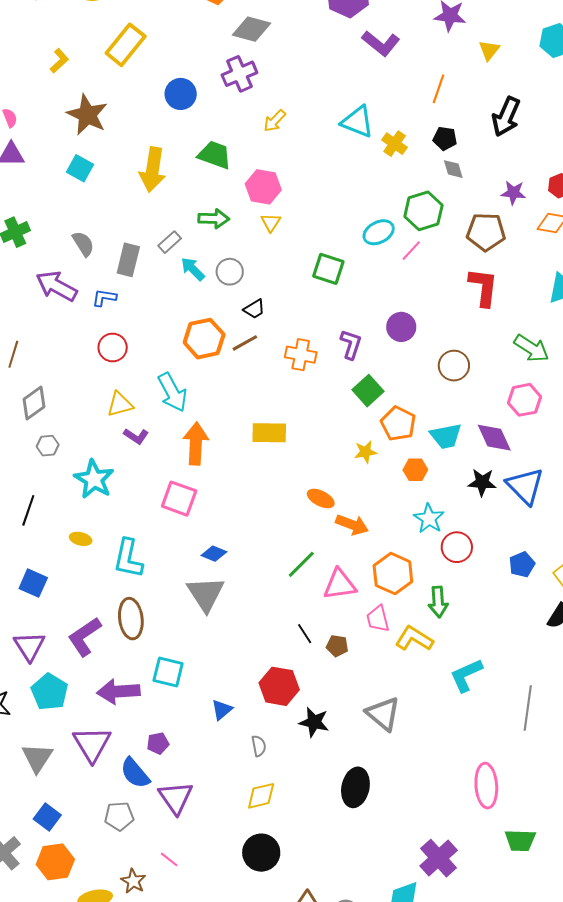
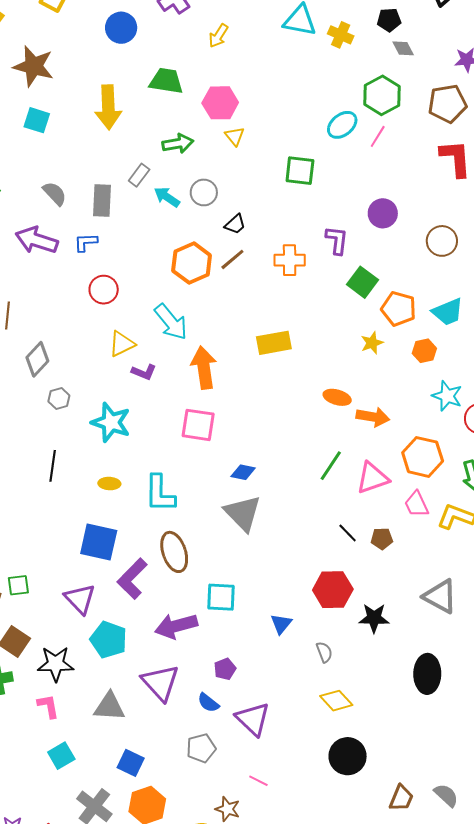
blue square: (33, 583) -> (99, 542), moved, size x1.4
gray triangle: (37, 758) -> (109, 707), turned -48
blue semicircle: (135, 773) -> (208, 703), size x0.7
yellow diamond: (261, 796) -> (336, 701), turned 72

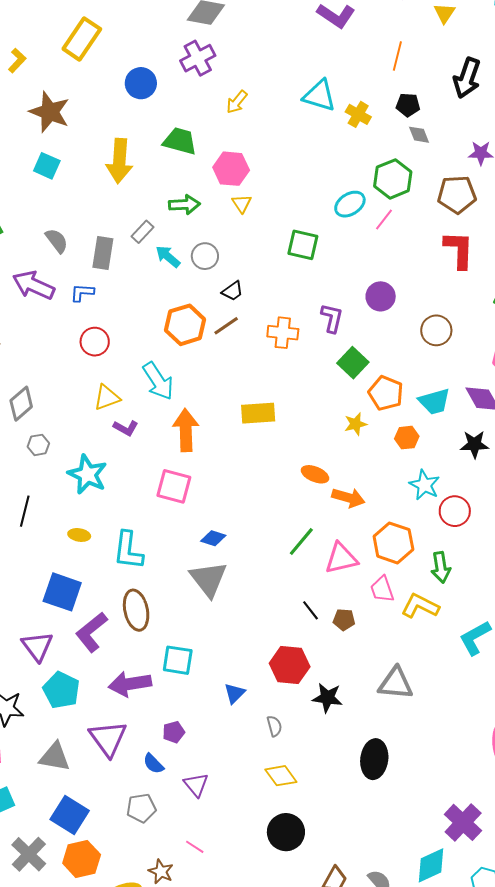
gray triangle: (440, 596) -> (396, 683), turned -30
purple triangle: (253, 719) -> (196, 785), size x0.7
blue square: (131, 763) -> (70, 815), size x1.4

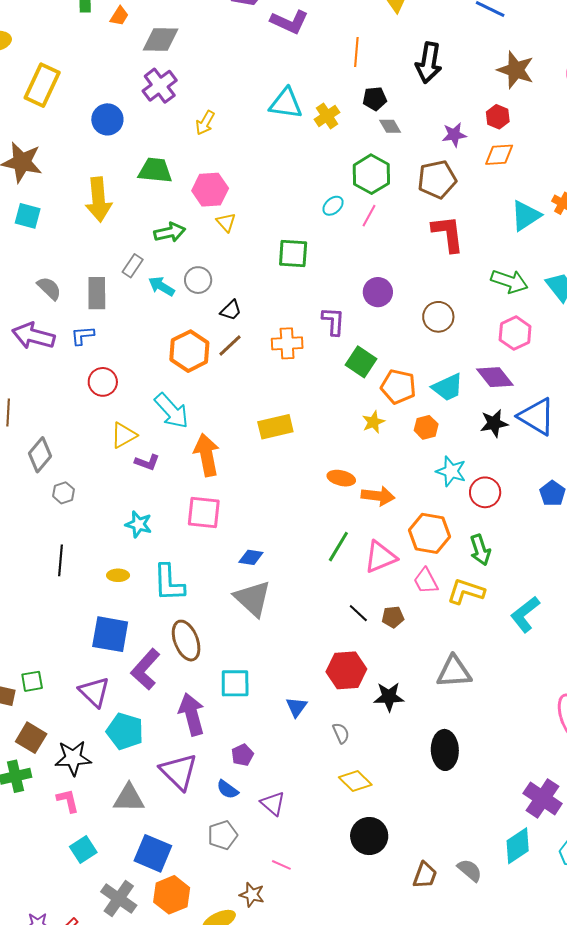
yellow cross: (358, 114) -> (327, 116), turned 35
cyan ellipse: (350, 204) -> (333, 206), size x0.7
cyan star: (87, 474) -> (139, 524), moved, size x0.7
purple arrow: (130, 684) -> (192, 714), turned 93

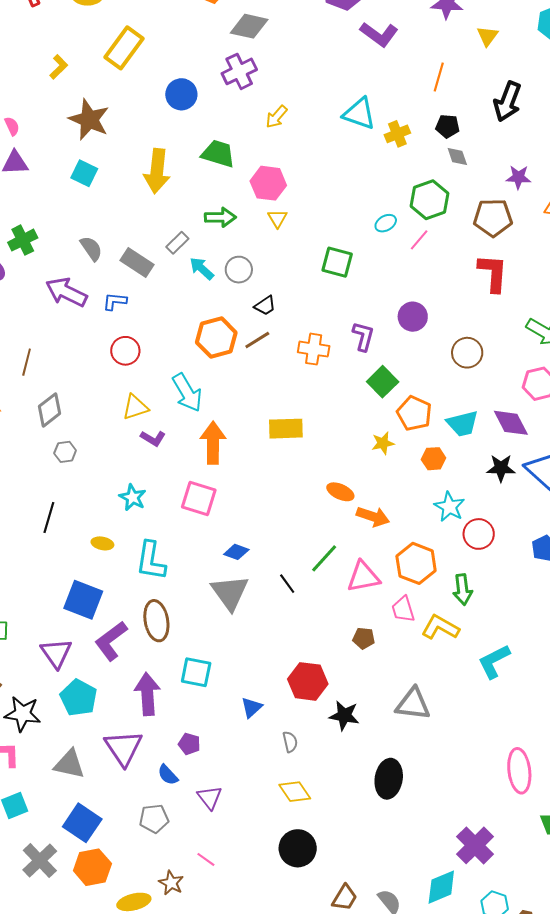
gray rectangle: (97, 293) -> (137, 263), turned -68
black line: (358, 613) -> (287, 584), moved
purple pentagon: (242, 755) -> (189, 744), turned 30

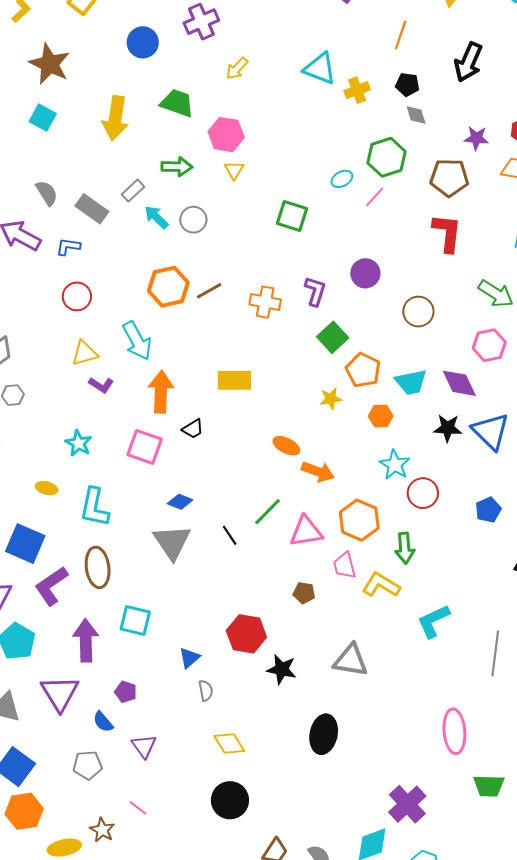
black trapezoid: (265, 306) -> (193, 429), moved
gray semicircle: (290, 742) -> (206, 691), moved

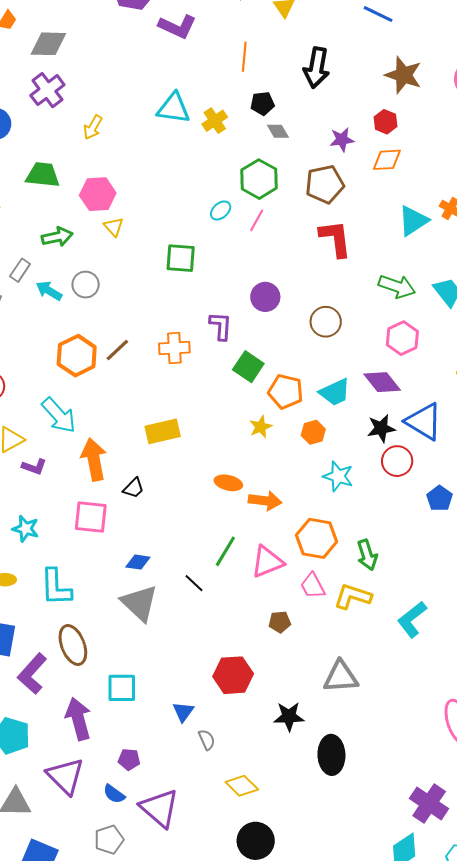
red circle: (423, 493) -> (397, 461), moved
black star: (282, 669) -> (289, 716), moved
purple triangle: (144, 746) -> (159, 808), size x1.6

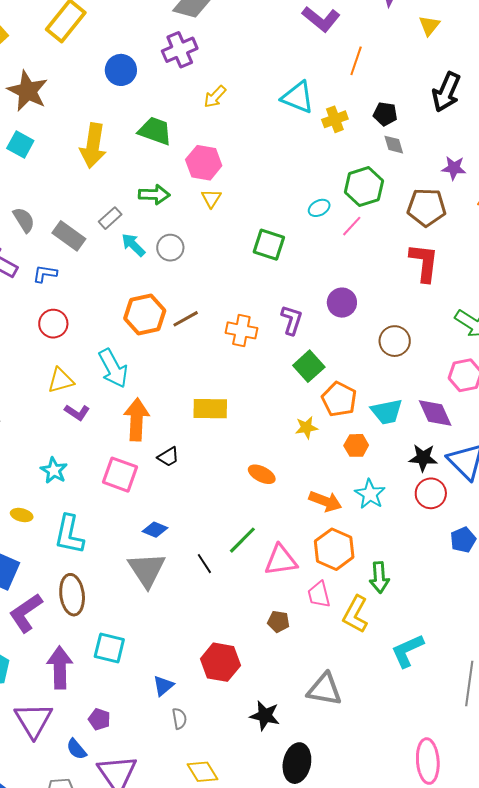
orange line: (244, 57) -> (356, 61), moved
orange arrow: (265, 501) -> (325, 501), moved
yellow L-shape: (353, 596) -> (355, 614), turned -93

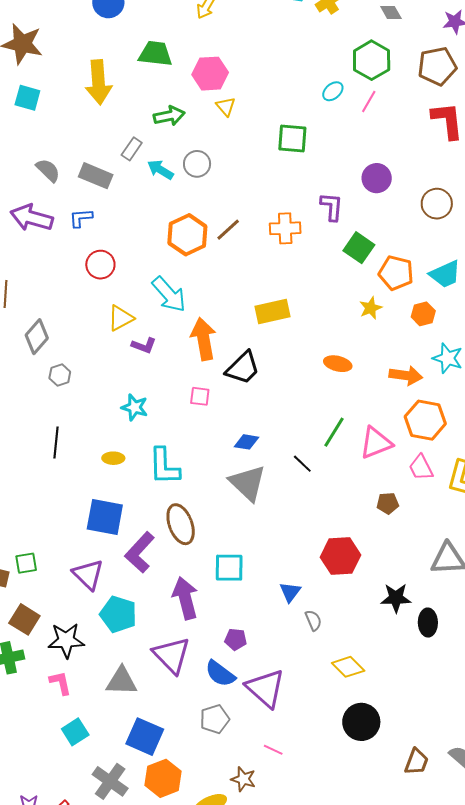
black trapezoid: (168, 457) -> (243, 368), size x1.6
pink square: (120, 475) -> (200, 396), size x0.6
blue semicircle: (76, 749) -> (220, 674), size x1.4
black ellipse: (297, 763) -> (428, 623), moved, size x0.7

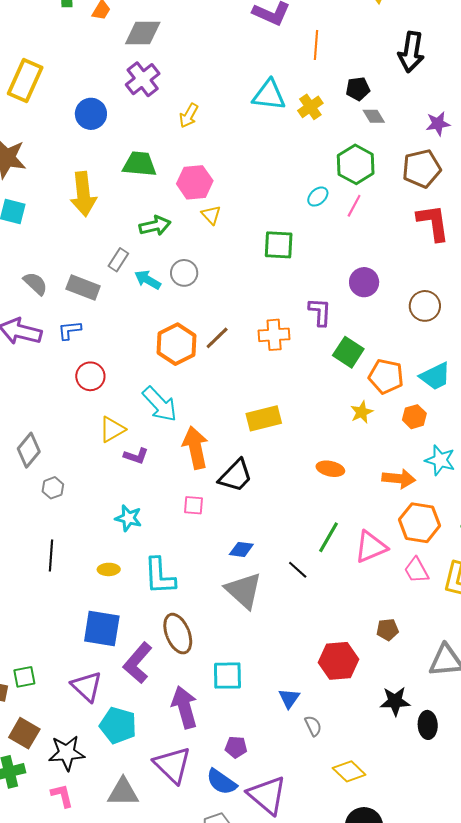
brown pentagon: (388, 503) -> (388, 630), moved

